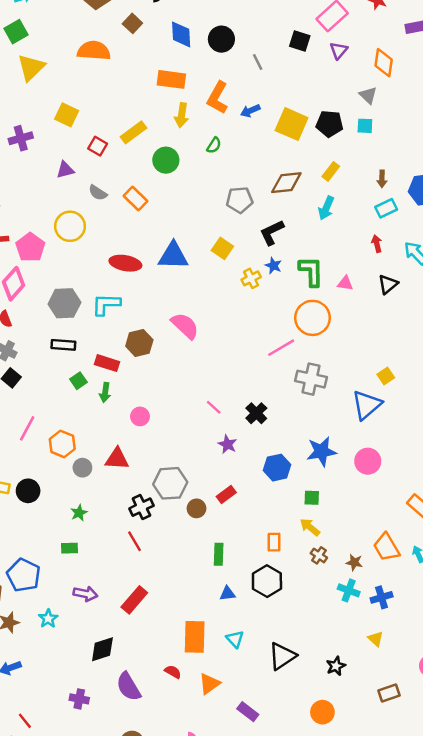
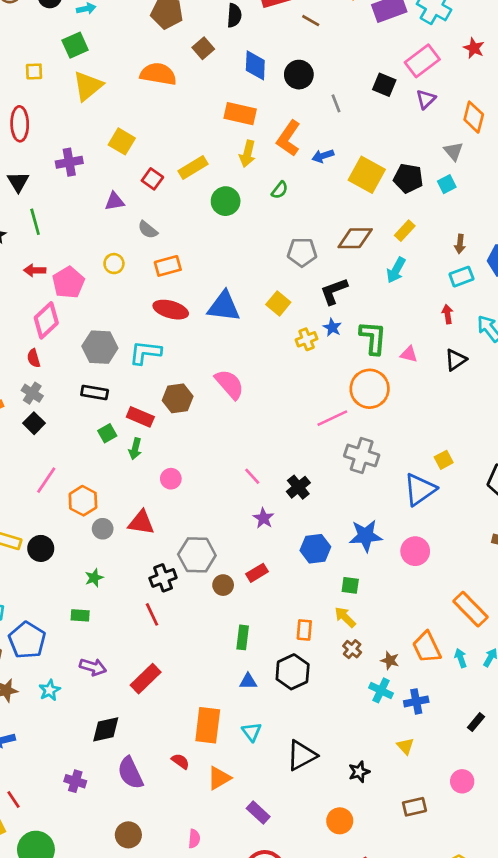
cyan square: (365, 126) -> (447, 184), turned -35
orange rectangle: (136, 199) -> (168, 266), moved, turned -65
yellow circle: (70, 226) -> (114, 264), size x0.6

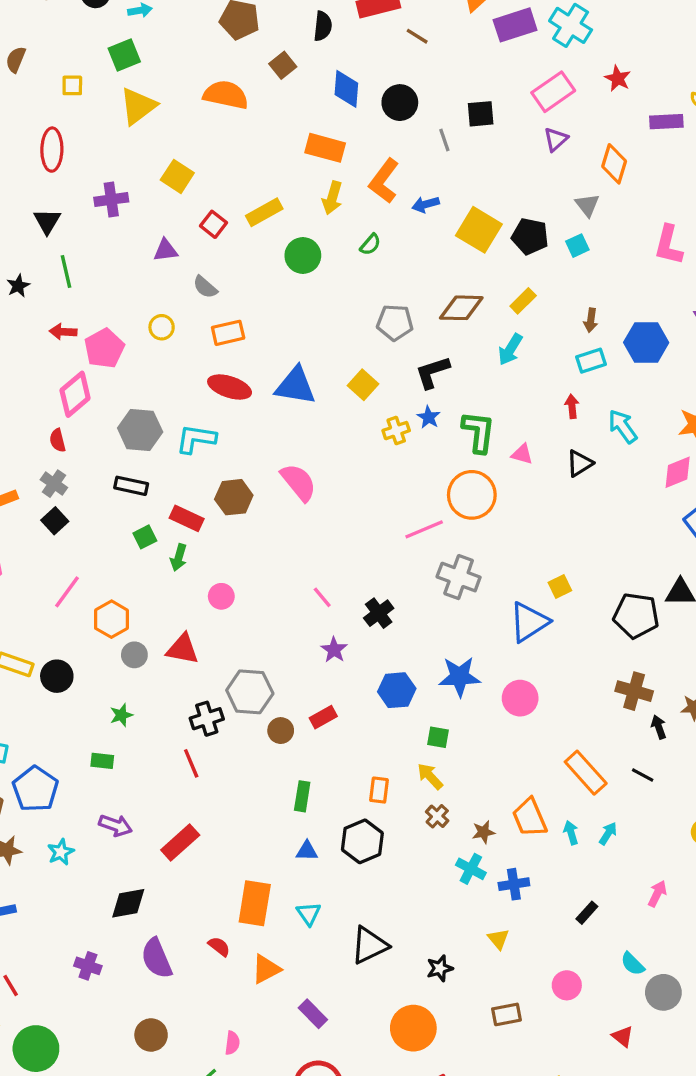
black square: (384, 85) -> (481, 114), moved, turned -30
brown star: (390, 660) -> (483, 832), turned -30
orange circle: (340, 821) -> (413, 1028), size x1.4

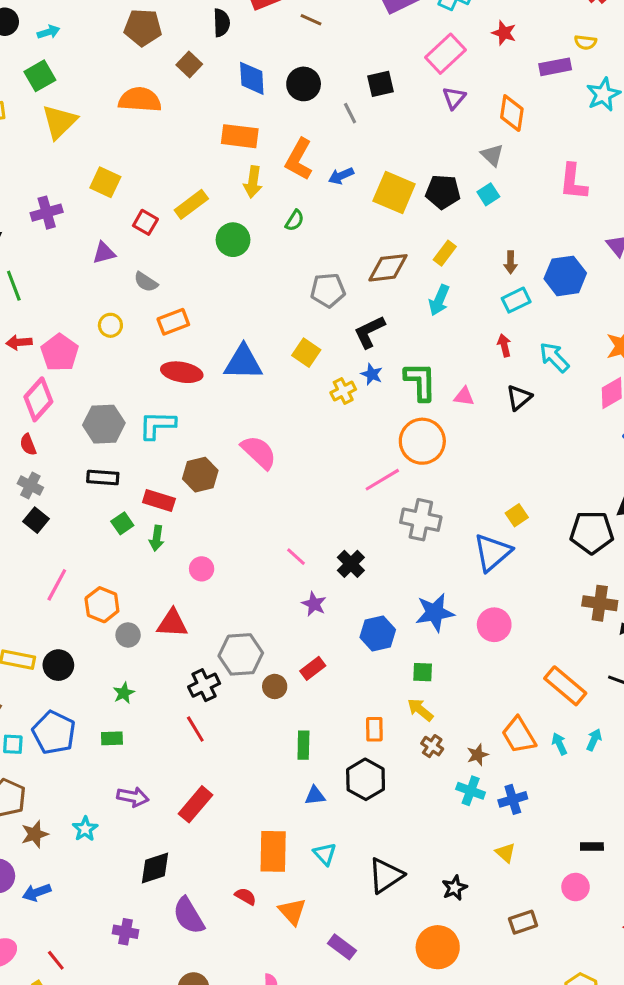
blue pentagon: (35, 789) -> (54, 733), moved
black rectangle: (587, 913) -> (592, 846), moved, turned 55
orange triangle: (266, 969) -> (292, 911), turned -36

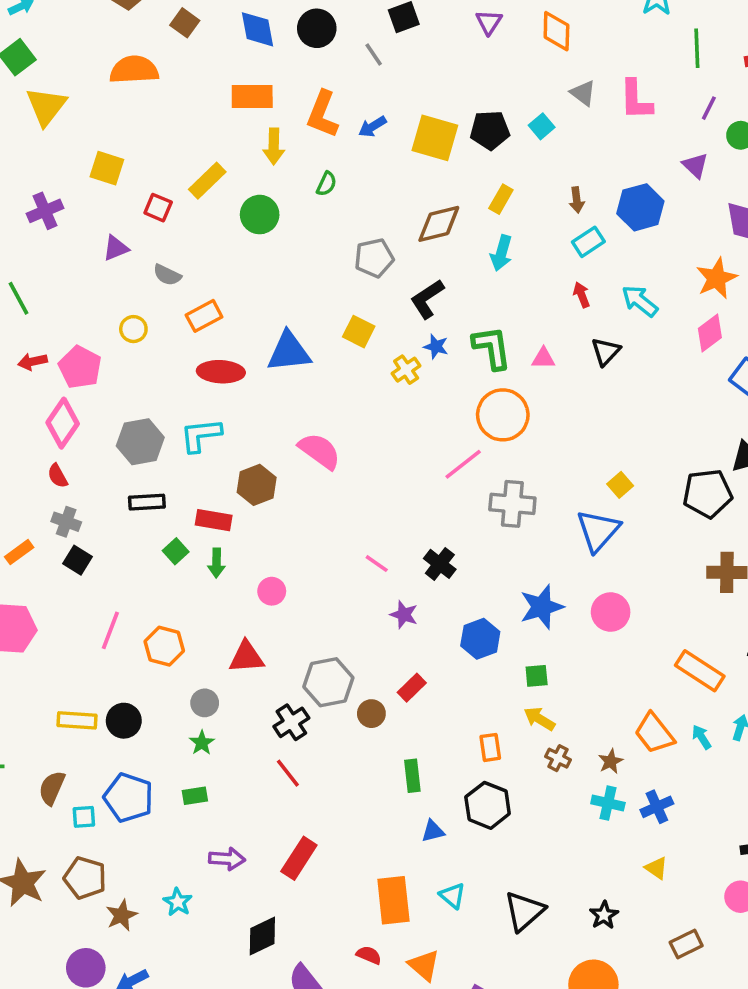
gray triangle: (492, 155) -> (583, 93), moved
gray circle: (128, 635) -> (205, 703), moved

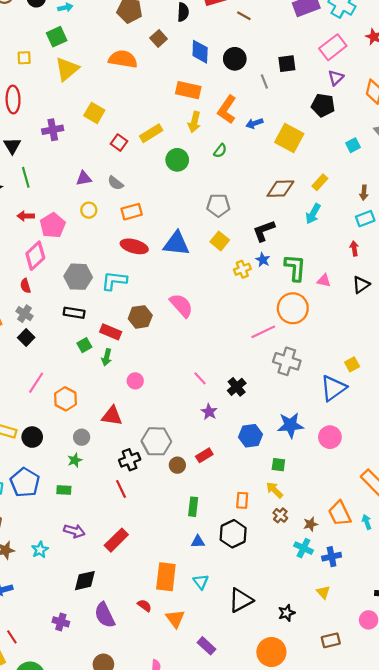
black pentagon: (490, 130) -> (323, 105), moved
purple triangle: (116, 248) -> (84, 178), moved
gray pentagon: (374, 258) -> (218, 205), moved

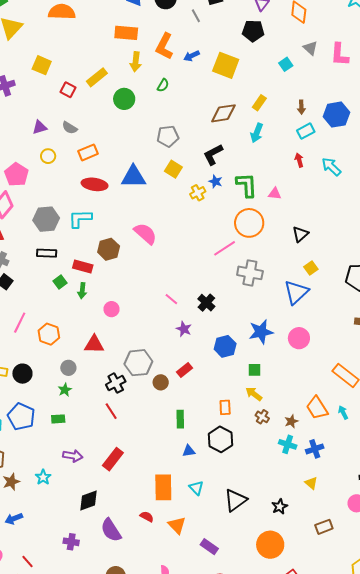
black triangle: (361, 285) -> (300, 234), moved

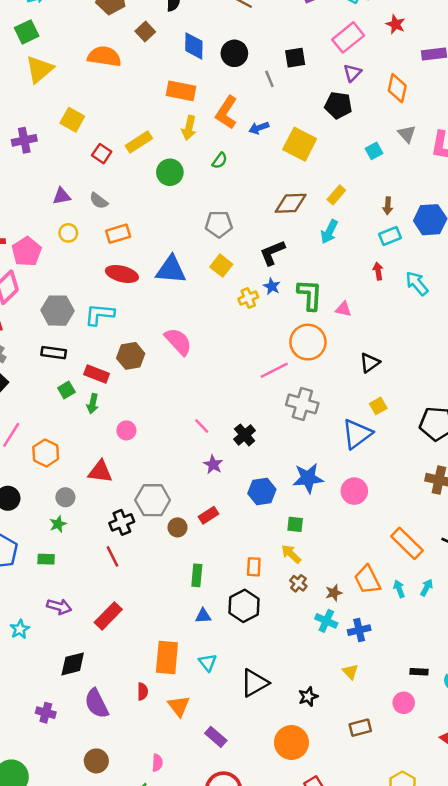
red semicircle: (147, 517) -> (143, 691), turned 56

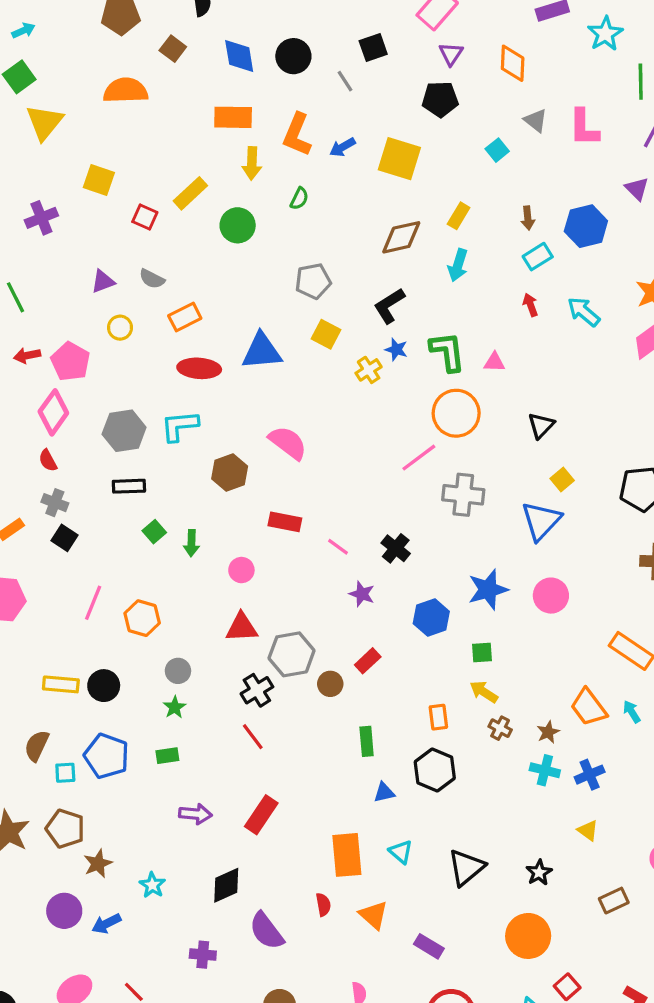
red rectangle: (97, 374) -> (285, 522), moved
red triangle: (100, 472) -> (242, 628), moved
cyan star: (20, 629) -> (152, 885), moved

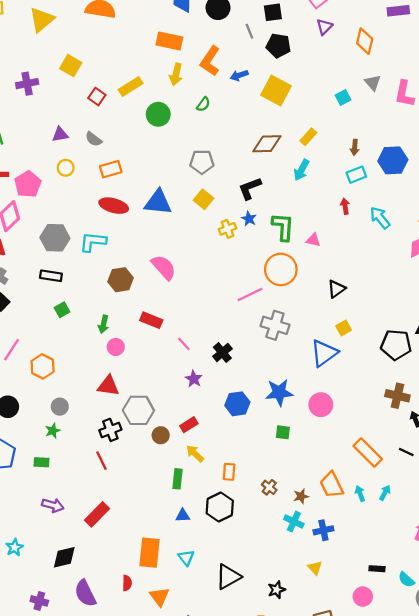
black pentagon: (440, 99) -> (278, 46), moved
green arrow: (191, 543) -> (103, 324), moved
green square: (482, 652) -> (283, 432), moved
yellow arrow: (484, 692) -> (195, 454), moved

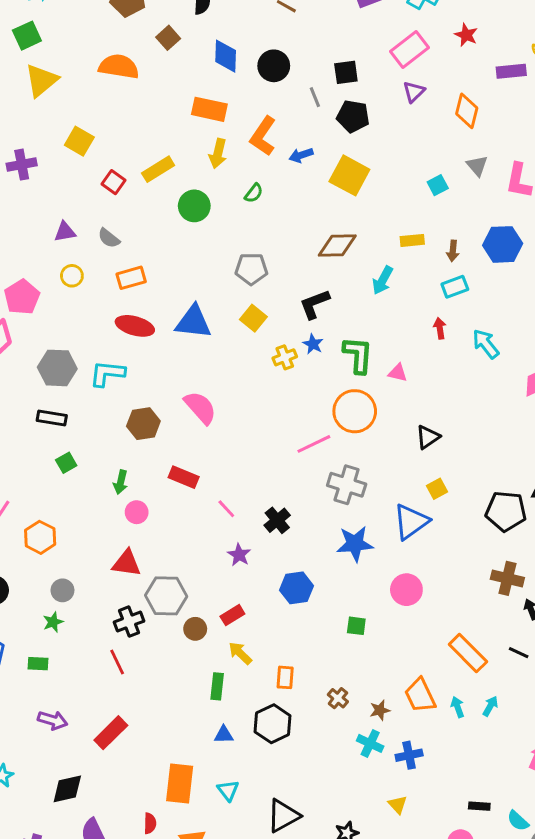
yellow rectangle: (308, 137) -> (412, 240), moved, turned 42
blue hexagon: (393, 160) -> (503, 244), moved
blue star: (279, 392) -> (355, 544), moved

